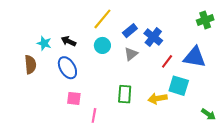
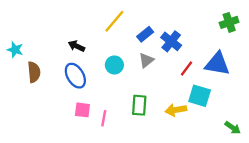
cyan star: (44, 43) -> (15, 50), moved
cyan circle: (102, 45) -> (114, 65), moved
pink line: (94, 115) -> (104, 118), moved

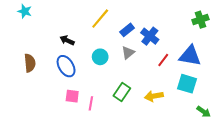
cyan star: (15, 50) -> (25, 11), moved
cyan square: (200, 96) -> (187, 84), moved
green rectangle: (139, 105) -> (122, 92), turned 30

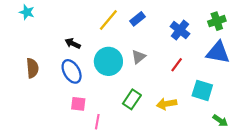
blue rectangle: (127, 30) -> (137, 19), moved
blue cross: (150, 36) -> (180, 30), moved
blue triangle: (190, 56) -> (218, 52), moved
cyan circle: (100, 57) -> (108, 61), size x1.6
pink line: (91, 103) -> (97, 122), moved

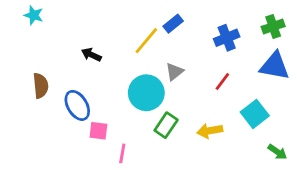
yellow line: (108, 20) -> (146, 41), moved
blue cross: (180, 30) -> (227, 38), turned 30
cyan circle: (108, 61) -> (146, 93), moved
blue ellipse: (72, 71) -> (77, 105), moved
cyan square: (202, 90) -> (255, 114), turned 35

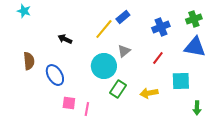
cyan square: (255, 114) -> (181, 81), turned 36
pink square: (98, 131) -> (69, 103), moved
green arrow: (277, 152) -> (197, 108), turned 56

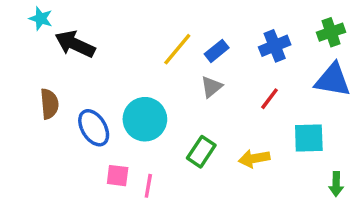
blue rectangle: (123, 17) -> (217, 51), moved
black arrow: (65, 39) -> (75, 44), moved, size x1.6
cyan circle: (104, 66) -> (145, 119), moved

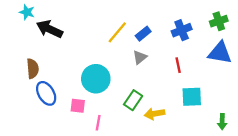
red line: (270, 99) -> (178, 65), turned -49
blue ellipse: (94, 128) -> (46, 93), moved
cyan square: (309, 138) -> (192, 97), moved
yellow arrow: (254, 158) -> (154, 114), moved
pink square: (118, 176) -> (78, 106), moved

